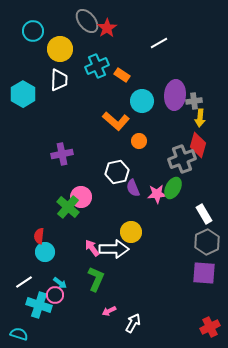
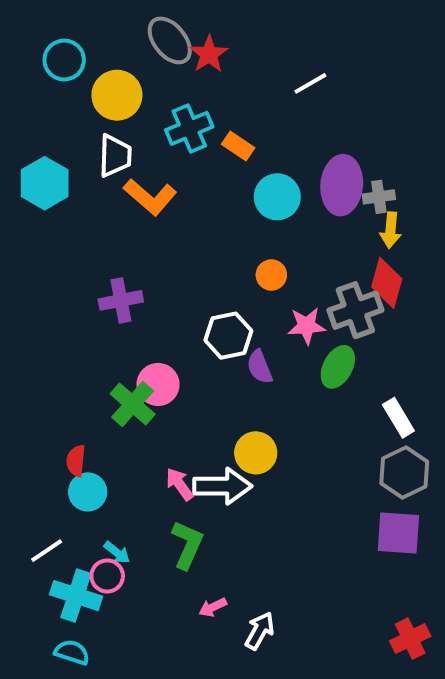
orange L-shape: (116, 121) -> (150, 197), moved
pink star: (157, 194) -> (307, 326), moved
cyan semicircle: (19, 334) -> (72, 652), moved

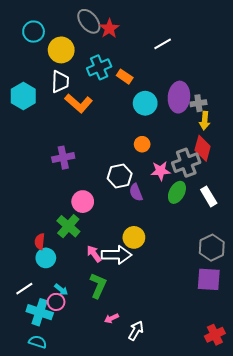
green cross: (133, 404) -> (68, 226), moved
white rectangle: (398, 418) -> (209, 196), moved

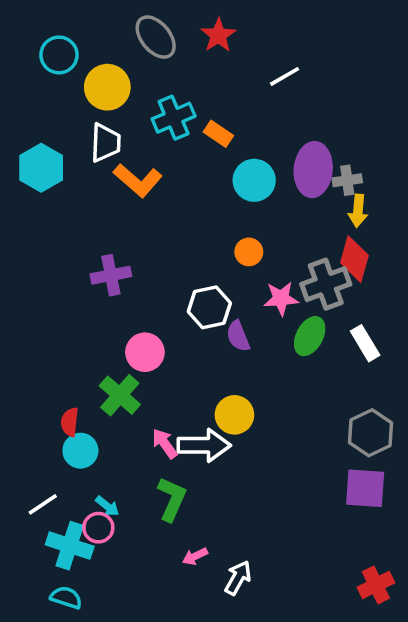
red star: (109, 28) -> (218, 35), moved

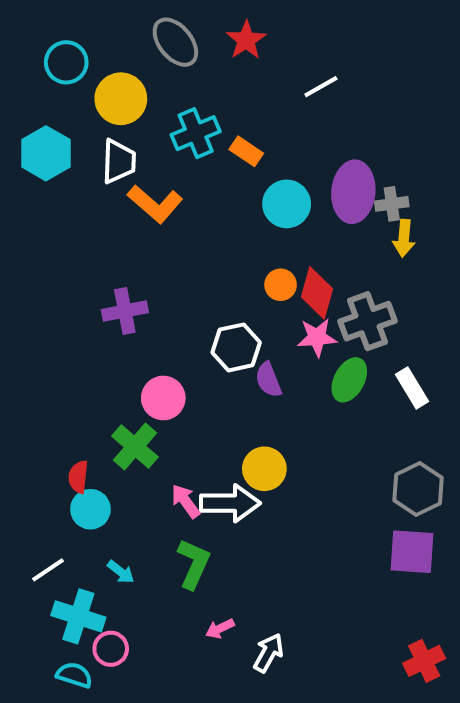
cyan hexagon: (41, 168) -> (46, 153), moved
red diamond: (354, 259) -> (317, 293), moved
pink circle: (98, 528) -> (111, 649), moved

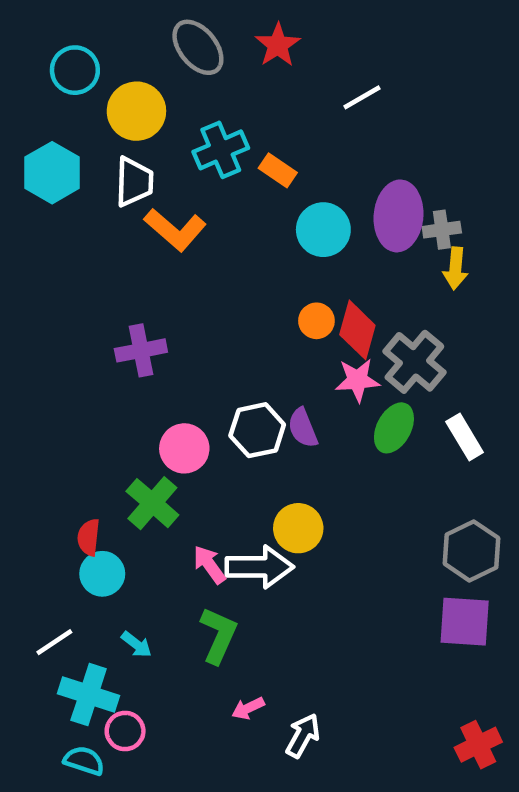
gray cross: (368, 321) -> (414, 362), turned -30
white hexagon: (236, 347) -> (257, 430), moved

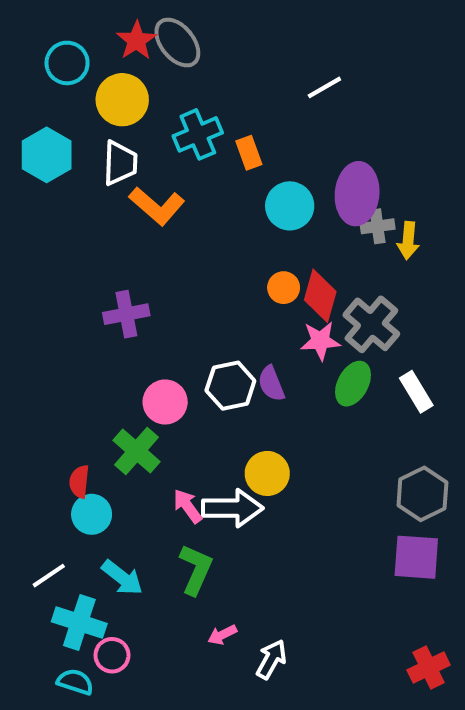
red star: (278, 45) -> (137, 40), moved
orange rectangle: (278, 170) -> (249, 153), turned 36
gray cross: (442, 230) -> (378, 226), moved
cyan arrow: (136, 644) -> (122, 578), size x1.5

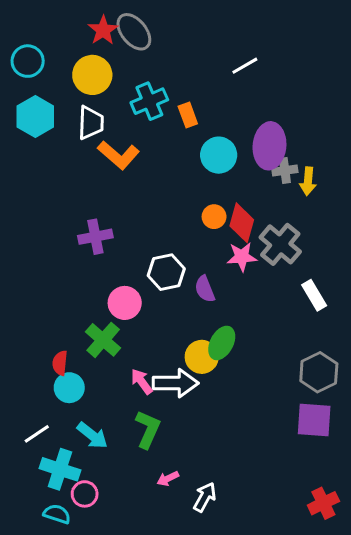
cyan circle: (67, 63) -> (28, 61), moved
green ellipse: (353, 384) -> (222, 343), moved
white hexagon: (230, 386) -> (166, 272), moved

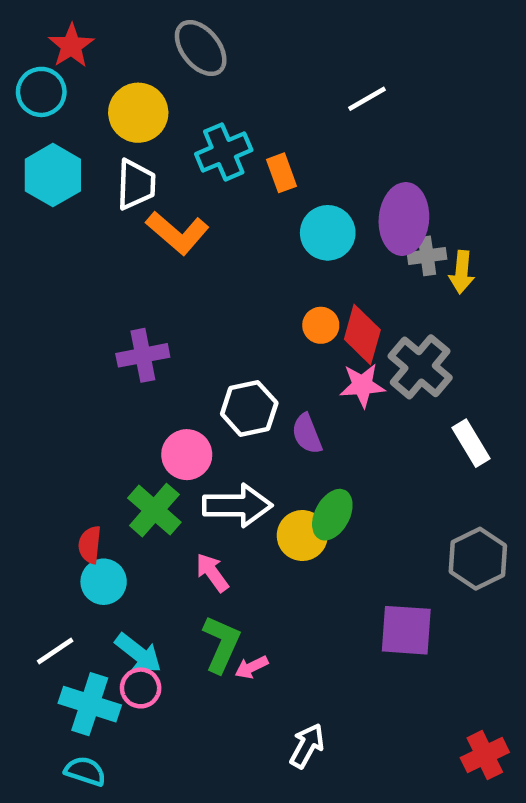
red star: (103, 30) -> (71, 46), moved
white arrow: (176, 383) -> (238, 505), moved
purple square: (314, 420) -> (406, 630), moved
pink arrow: (168, 479) -> (251, 667), moved
pink circle: (85, 494) -> (141, 688), moved

